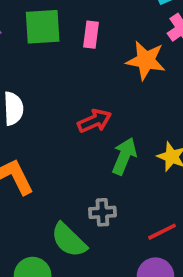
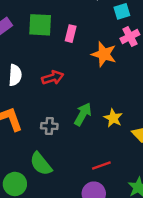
red arrow: (94, 121) -> (53, 78), moved
gray cross: (102, 212) -> (49, 126), moved

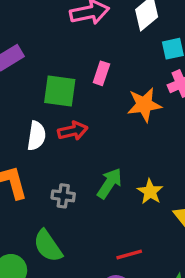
green square: (40, 25) -> (60, 91), moved
orange star: (104, 54) -> (144, 105), turned -30
white semicircle: (15, 75) -> (36, 136), moved

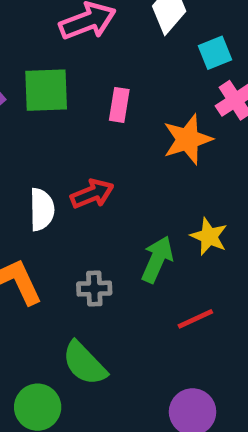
green square: (60, 91) -> (46, 90), moved
yellow star: (150, 192) -> (209, 236), moved
red line: (129, 254) -> (195, 319), moved

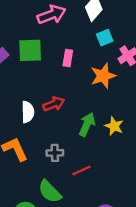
cyan square: (215, 53) -> (105, 38), moved
green arrow: (157, 259) -> (87, 124), moved
red line: (195, 319) -> (81, 170), moved

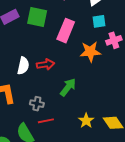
pink rectangle: (68, 58) -> (66, 31), size x1.6
yellow star: (114, 126) -> (86, 121), moved
red line: (81, 170) -> (46, 121), moved

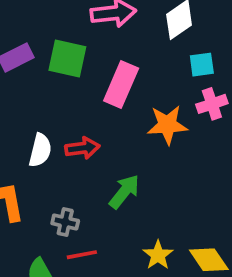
cyan square: (99, 21) -> (202, 65), moved

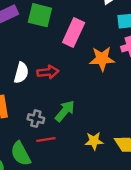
green arrow: (124, 192) -> (65, 111), moved
yellow star: (158, 255) -> (94, 141), turned 30

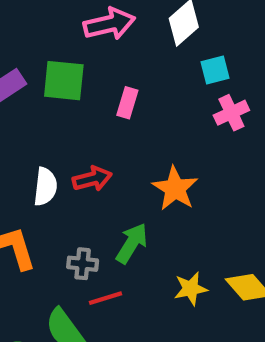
pink rectangle: (74, 33) -> (127, 103), size x0.6
orange star: (102, 59) -> (175, 188), moved, turned -30

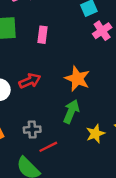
green arrow: (132, 243) -> (71, 111), moved

